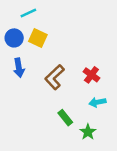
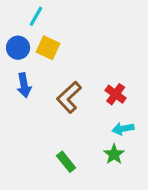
cyan line: (28, 13) -> (36, 16), turned -35
green rectangle: (65, 118) -> (66, 162), moved
green star: (88, 132) -> (114, 154), moved

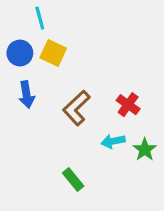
cyan line: (36, 16) -> (40, 18), turned -45
cyan arrow: (123, 129) -> (113, 141), moved
green star: (114, 154) -> (145, 150), moved

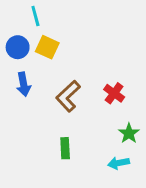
cyan arrow: (113, 141) -> (119, 163), moved
green rectangle: (73, 180) -> (65, 148), moved, turned 36

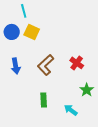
blue arrow: (24, 84) -> (16, 66), moved
cyan arrow: (119, 163) -> (71, 110), moved, turned 48

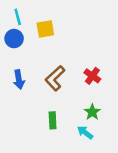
cyan line: (24, 11) -> (18, 17), moved
yellow square: (32, 32) -> (45, 29), moved, turned -35
green star: (87, 90) -> (92, 112), moved

